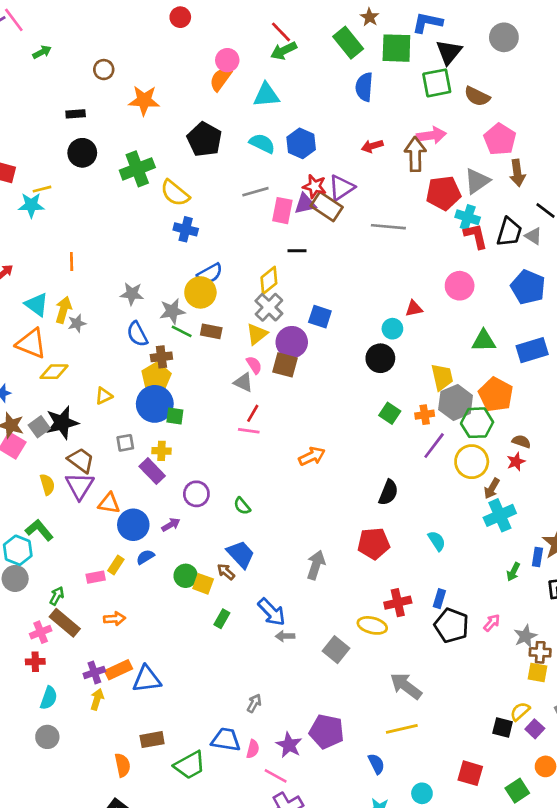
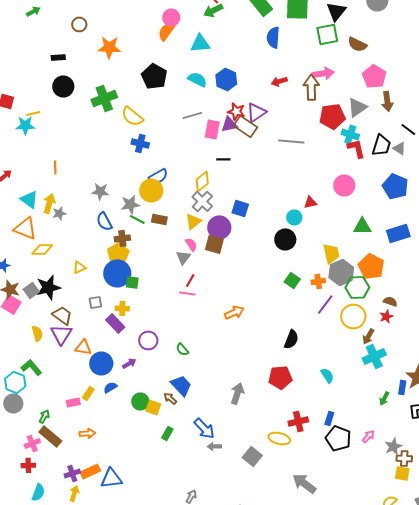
gray triangle: (243, 382) -> (183, 257), turned 42

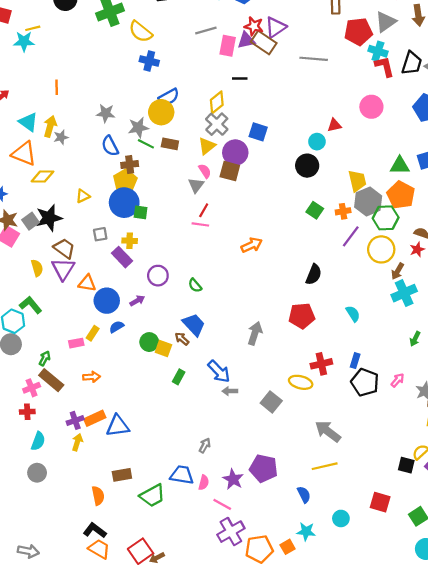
green triangle: (362, 226) -> (400, 166), moved

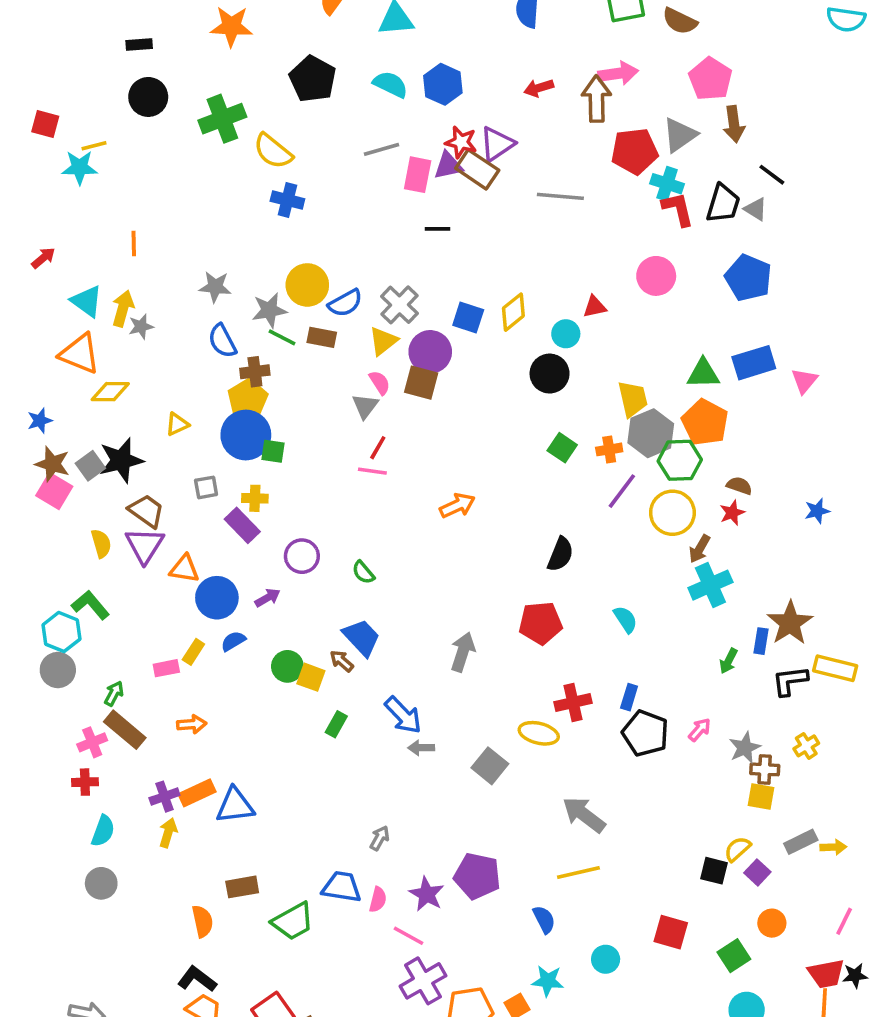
blue semicircle: (169, 97) -> (345, 303), moved
yellow diamond: (217, 102) -> (513, 312), moved

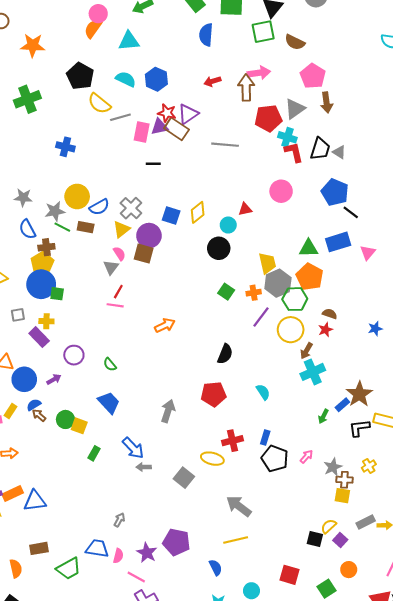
yellow semicircle: (273, 151) -> (99, 103), moved
black line: (772, 175) -> (351, 212), moved
blue rectangle: (761, 641) -> (342, 405), turned 40
brown arrow: (342, 661) -> (39, 415), moved

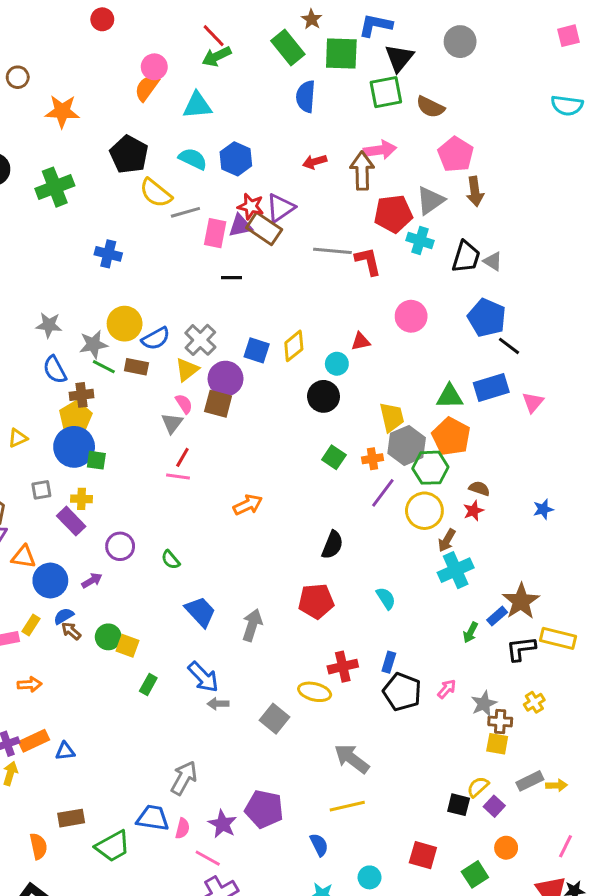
red L-shape: (294, 152) -> (368, 261), moved
blue trapezoid: (109, 403) -> (200, 612), moved
blue triangle: (35, 501) -> (65, 751), size x0.6
gray arrow: (119, 520) -> (184, 778), size x1.6

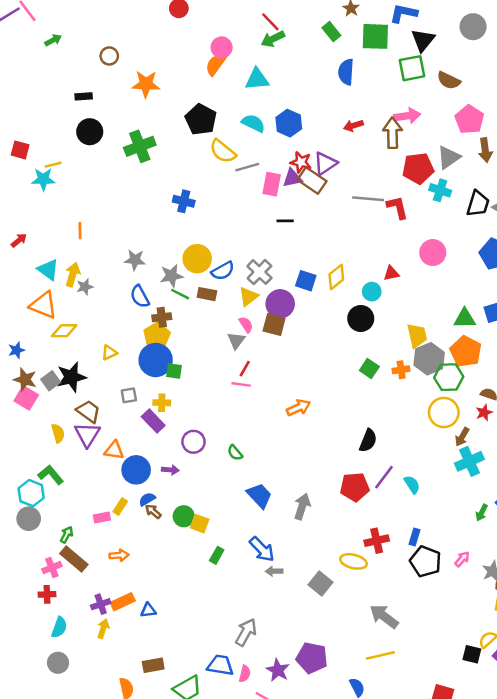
green rectangle: (288, 48) -> (331, 32), size x0.7
purple line: (383, 493) -> (384, 477), moved
purple arrow: (92, 580) -> (170, 470), turned 35

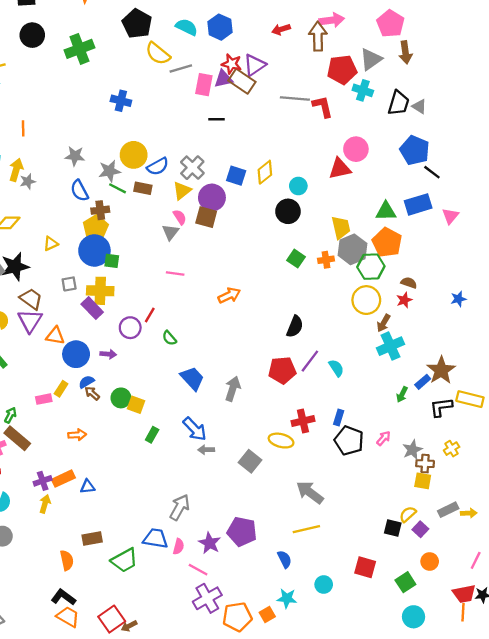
red triangle: (391, 273) -> (340, 169), moved, size x1.5
red line: (245, 369) -> (150, 315), moved
yellow cross: (162, 403) -> (100, 291), size x1.6
orange arrow: (119, 555) -> (77, 435), moved

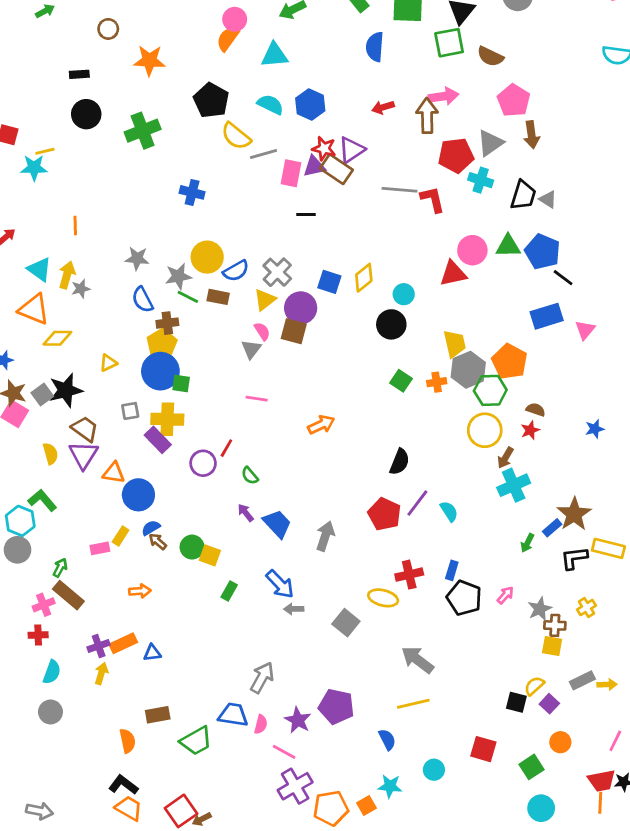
green triangle: (386, 211) -> (508, 246), moved
purple arrow: (108, 354) -> (246, 513), moved, turned -133
red pentagon: (282, 370) -> (384, 514), turned 30

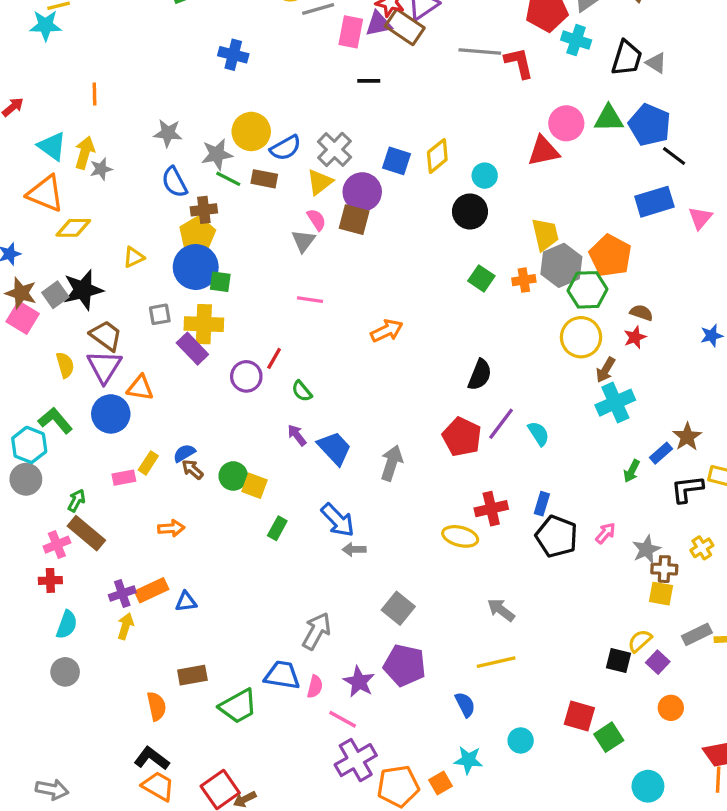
blue circle: (138, 495) -> (111, 414), moved
brown star: (574, 514) -> (687, 437), size x0.7
gray square: (346, 623) -> (398, 608), moved
gray arrow: (417, 660) -> (501, 610), size x0.7
green square: (531, 767) -> (609, 737), moved

